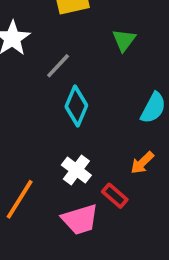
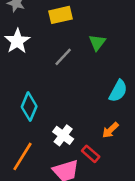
gray line: (58, 66) -> (63, 57), moved
cyan diamond: (76, 106) -> (29, 107), moved

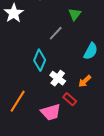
gray line: (63, 57) -> (56, 33), moved
cyan diamond: (29, 107) -> (40, 60), moved
white cross: (63, 135) -> (58, 78), moved

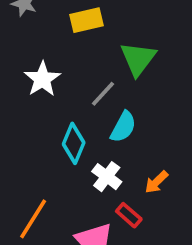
white star: (14, 13) -> (42, 79), moved
green triangle: (75, 14) -> (138, 59), size x1.5
cyan semicircle: (91, 51) -> (123, 127), moved

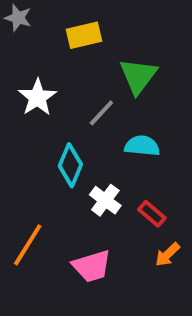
cyan semicircle: (123, 127) -> (142, 146), moved, turned -112
orange arrow: (156, 182) -> (167, 254), moved
red rectangle: (129, 215) -> (152, 214), moved

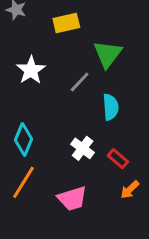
cyan semicircle: (142, 146) -> (111, 107), turned 80
cyan diamond: (70, 165) -> (24, 140), moved

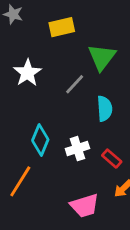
cyan diamond: (24, 140) -> (40, 140), moved
white cross: (83, 148) -> (77, 149), turned 35
pink trapezoid: (72, 199) -> (85, 206), moved

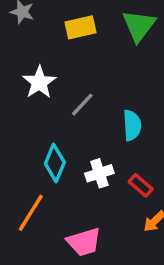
green triangle: (102, 57) -> (139, 26), moved
gray line: (75, 84) -> (82, 105), moved
pink trapezoid: (85, 206) -> (84, 242), moved

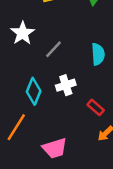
cyan semicircle: (132, 125) -> (98, 54), moved
white cross: (99, 173) -> (66, 85), moved

